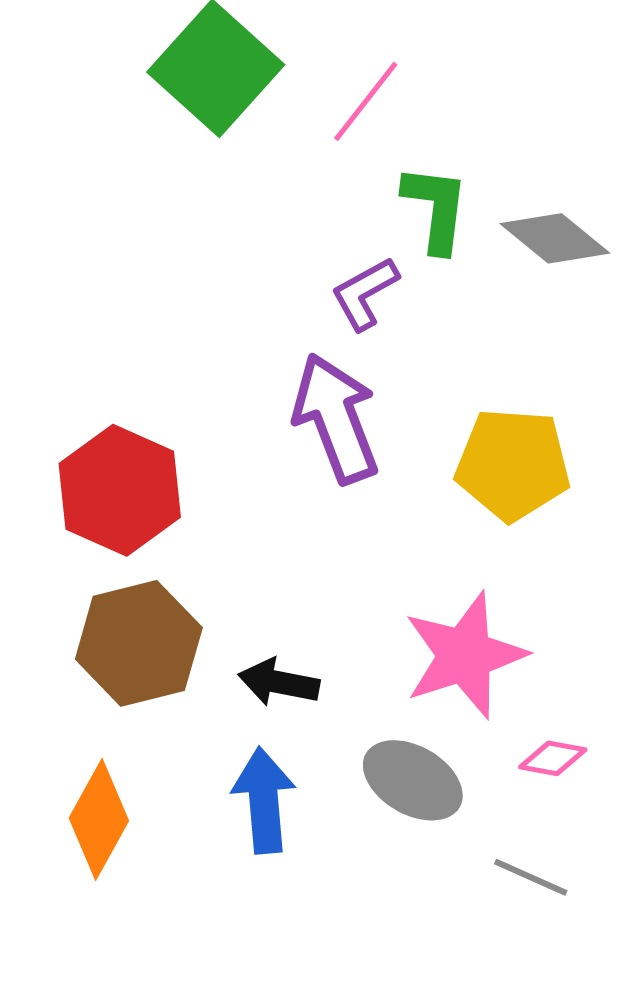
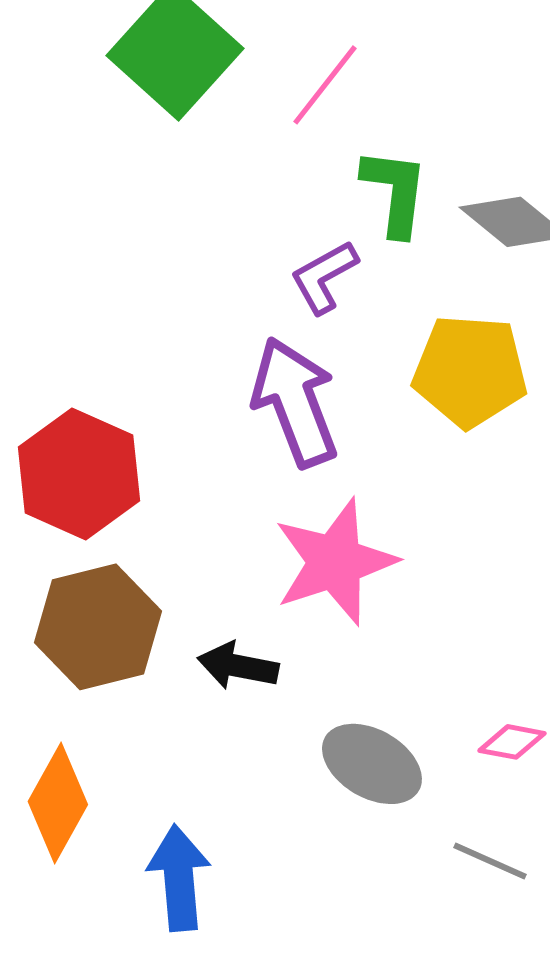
yellow pentagon: (513, 464) -> (470, 371), moved
pink star: (465, 655) -> (335, 562), moved
blue arrow: (264, 800) -> (179, 878), moved

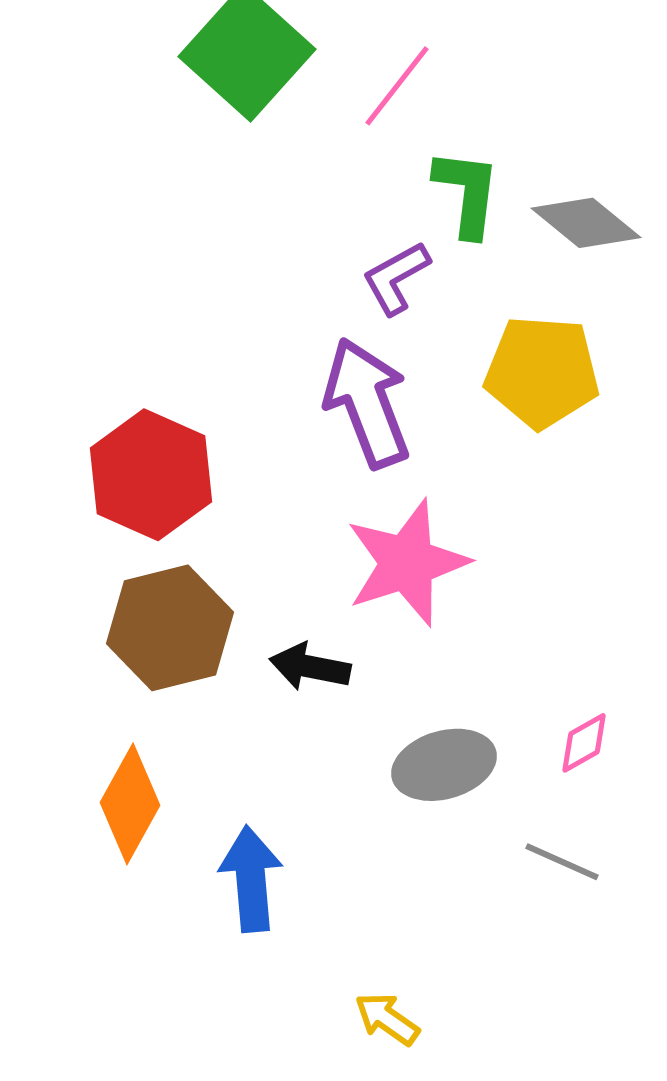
pink diamond: (512, 742) -> (584, 743), turned -40
gray ellipse: (372, 764) -> (444, 765), turned -46

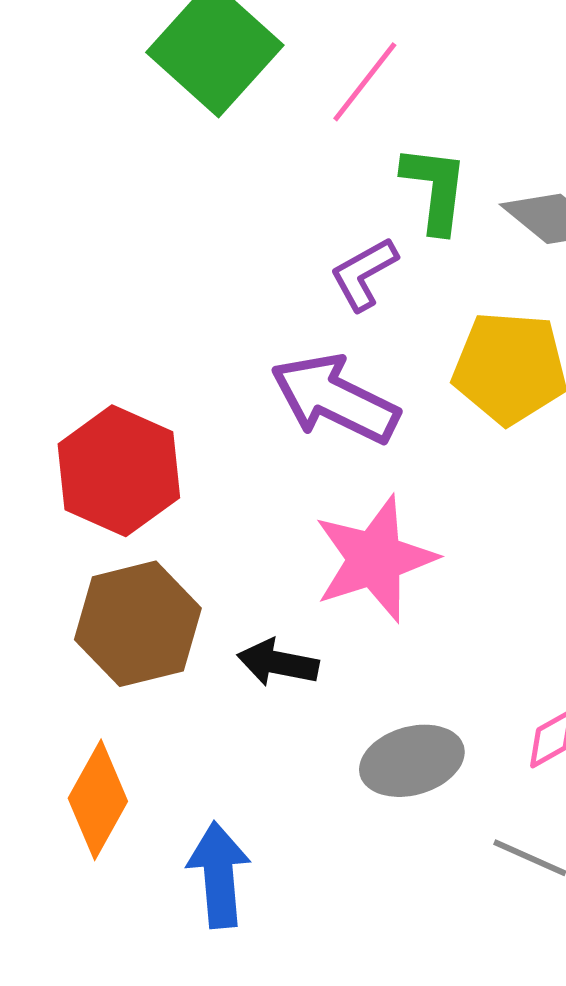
purple arrow: (367, 403) -> (335, 399), turned -43

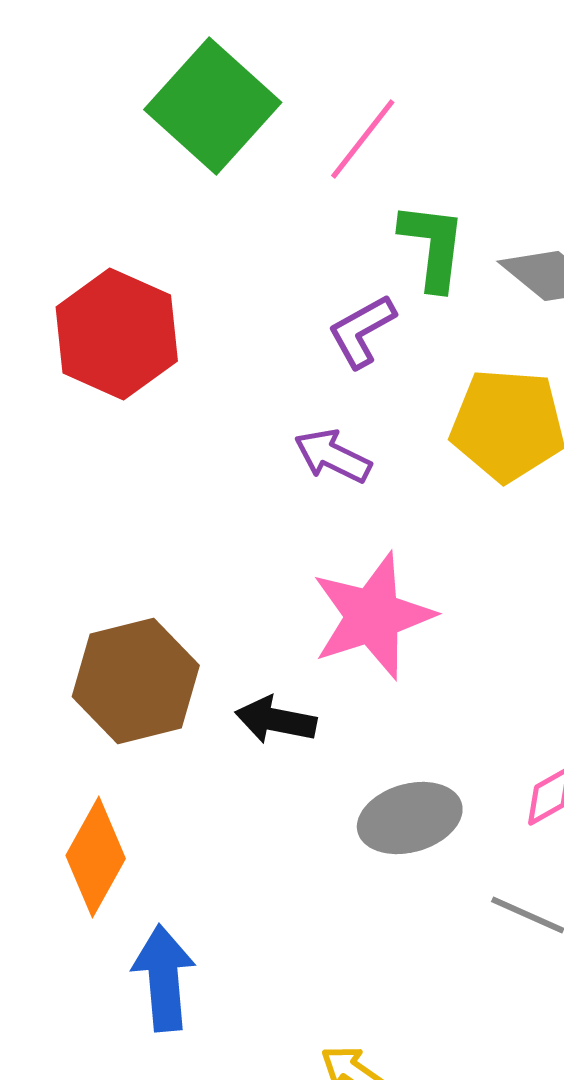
purple arrow: (335, 399) -> (333, 456), size x0.6
red hexagon: (119, 471) -> (117, 334), moved
blue arrow: (219, 875) -> (164, 978), moved

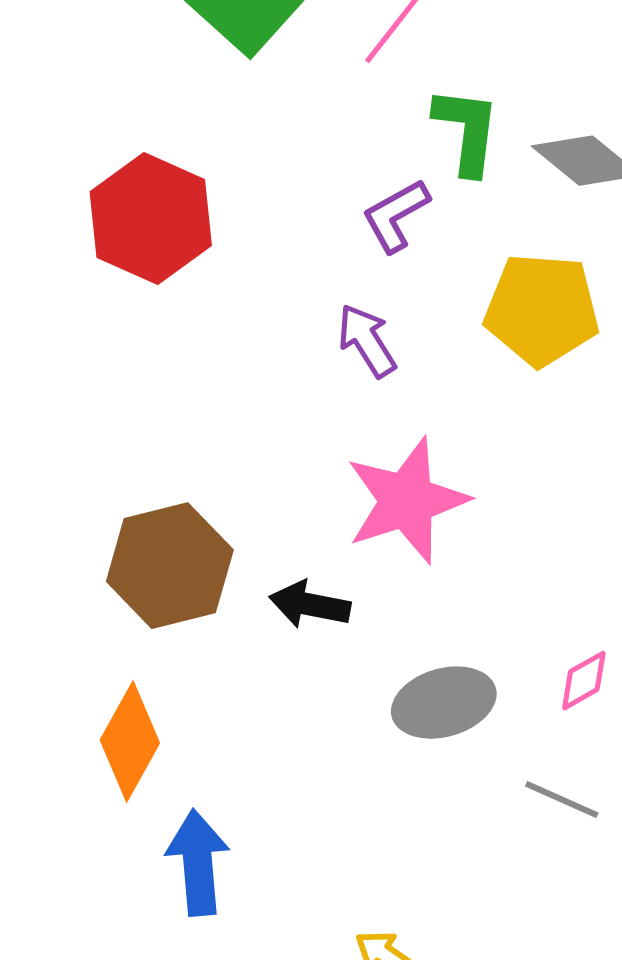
purple arrow: (333, 456) -> (367, 341), turned 32

